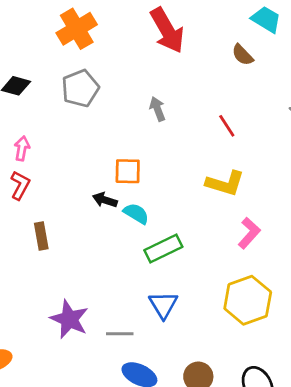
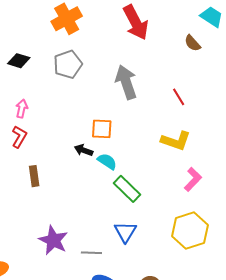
gray arrow: (157, 109) -> (126, 82), size x1.8
green rectangle: (163, 249) -> (127, 189), turned 68

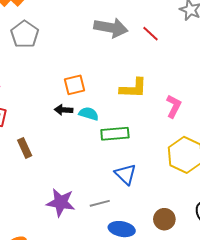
gray arrow: (126, 82) -> (111, 28), moved, turned 136
red line: (179, 97) -> (151, 34), moved
yellow L-shape: (176, 141) -> (133, 88), moved
green rectangle: (127, 189) -> (115, 134), turned -32

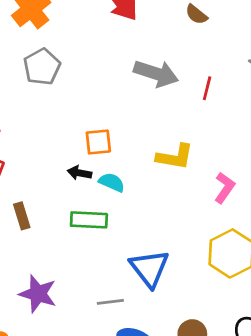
red line: (151, 34) -> (207, 88), turned 54
green rectangle: (115, 134) -> (89, 220), moved
blue triangle: (126, 174) -> (149, 268), size x1.4
purple star: (61, 202) -> (38, 294), moved

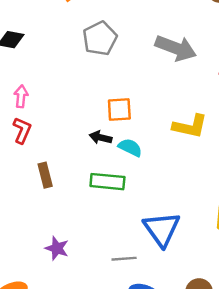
gray pentagon: (42, 67) -> (100, 39), moved
purple star: (38, 294) -> (57, 248), size x0.7

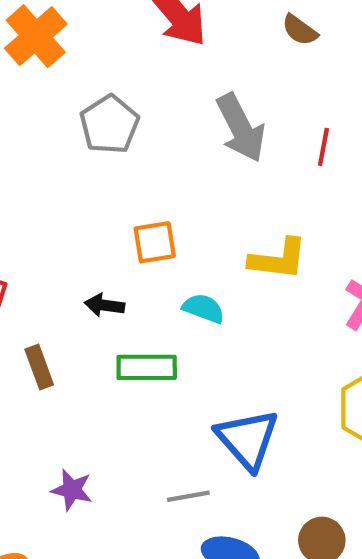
gray arrow: (176, 48) -> (241, 128), turned 48
black arrow: (101, 137) -> (105, 305), moved
cyan semicircle: (130, 148) -> (204, 308), moved

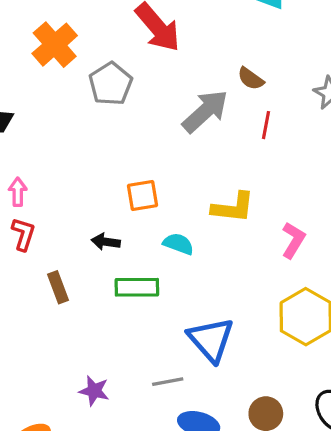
brown semicircle: (300, 30) -> (251, 79), moved
gray pentagon: (109, 124) -> (111, 84), moved
gray arrow: (241, 128) -> (205, 111), turned -105
purple star: (72, 490) -> (94, 391), moved

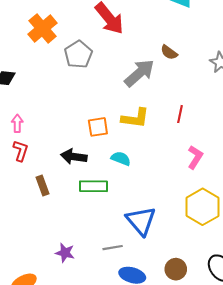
red line: (266, 125) -> (180, 114), moved
yellow L-shape: (233, 207) -> (135, 118), moved
black arrow: (106, 242) -> (74, 157), size x1.4

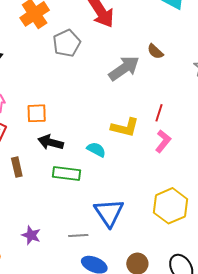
yellow L-shape: (135, 118) -> (125, 127), moved
orange square: (98, 127) -> (37, 113), moved
pink L-shape: (195, 157) -> (163, 141), moved

